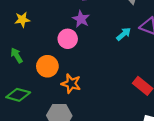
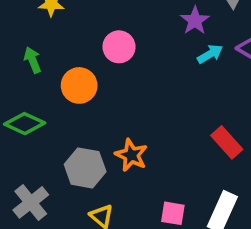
purple star: (81, 19) -> (195, 21), moved
orange star: (71, 84) -> (131, 155), moved

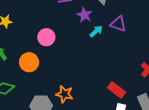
red rectangle: (227, 142) -> (116, 90), moved

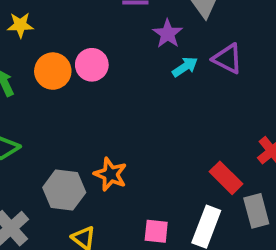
orange circle: (29, 62) -> (53, 71), moved
red rectangle: (116, 90) -> (226, 178), moved

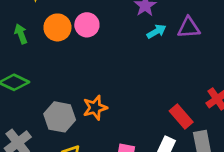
purple triangle: (228, 59) -> (189, 28), turned -35
orange star: (110, 174) -> (95, 108), turned 30

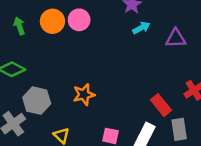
purple triangle: (189, 28) -> (176, 38), moved
gray hexagon: (60, 117) -> (37, 101), moved

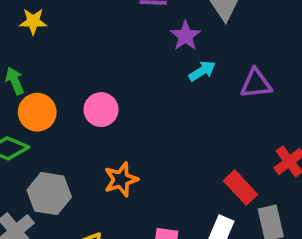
pink circle: (79, 20) -> (101, 110), moved
orange circle: (52, 21) -> (37, 112), moved

